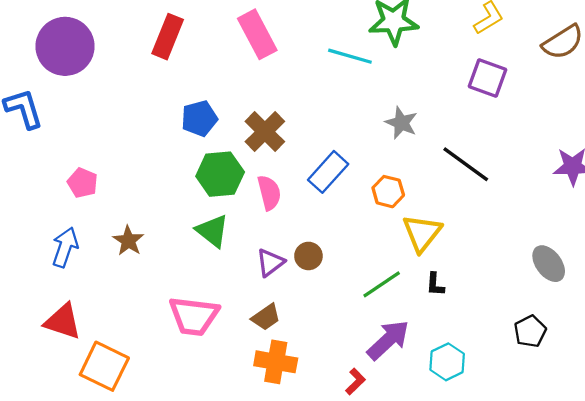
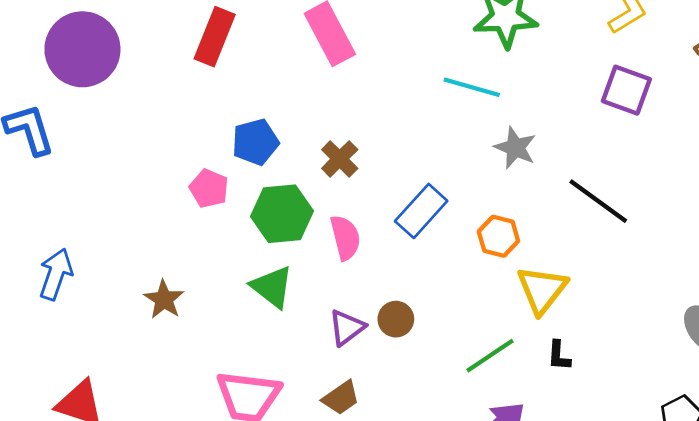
cyan line: (350, 56) -> (472, 87), moved
brown cross: (265, 132) -> (340, 159), size x0.7
pink pentagon: (82, 183) -> (209, 188), moved
blue arrow: (65, 247) -> (56, 274), moved

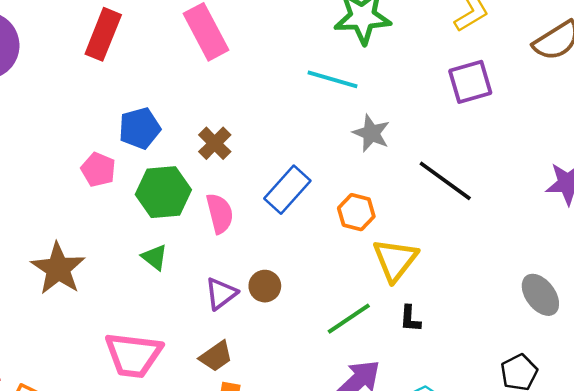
purple square: (626, 90) -> (470, 82), turned -36
green triangle: (272, 287) -> (155, 257), size x0.7
brown star: (164, 299) -> (58, 269), size x1.5

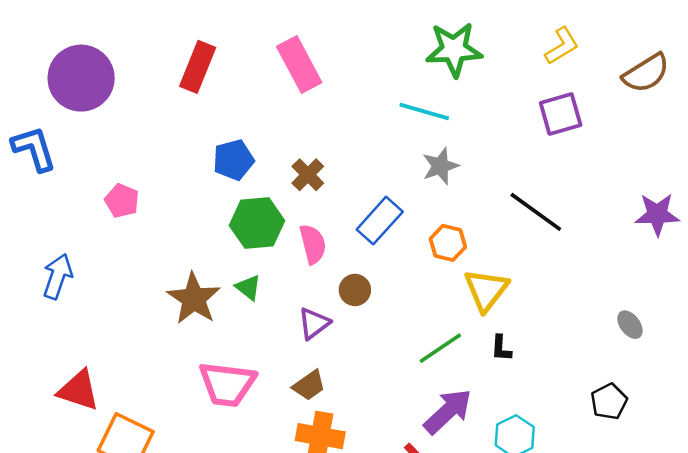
gray star: (371, 133) -> (440, 166), moved, turned 30
pink pentagon: (98, 170) -> (122, 201), moved
brown star: (58, 269) -> (194, 299), moved
brown circle: (265, 286) -> (355, 290), moved
gray ellipse: (540, 295) -> (630, 325), size x0.7

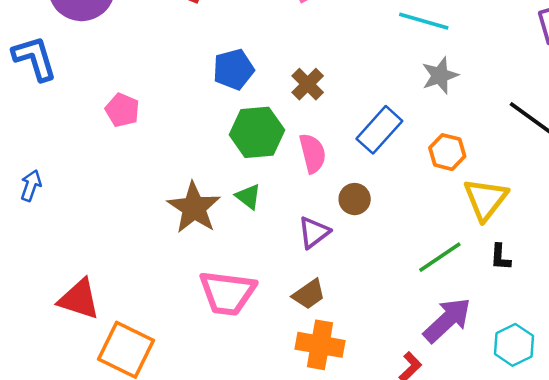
blue arrow: (58, 276) -> (31, 185), moved, size x0.7

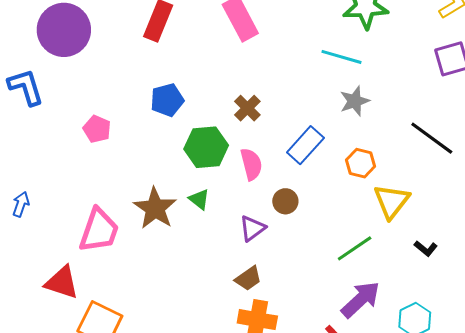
blue pentagon: (234, 69) -> (167, 100), moved
blue arrow: (31, 185) -> (21, 204), moved
black L-shape: (500, 257) -> (426, 248), moved, turned -55
pink trapezoid: (227, 293) -> (99, 230), moved, turned -78

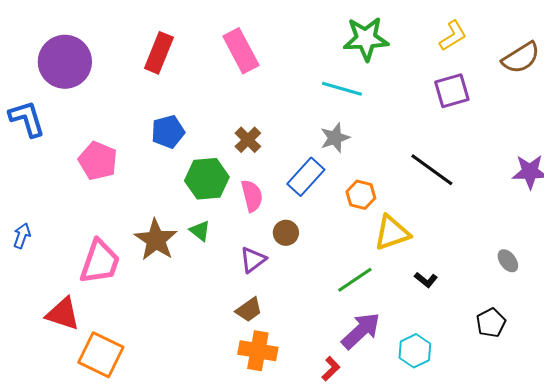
gray star: (355, 101) -> (335, 138), moved
pink pentagon: (97, 129) -> (98, 161), size x1.4
yellow triangle: (392, 201) -> (392, 233), turned 33

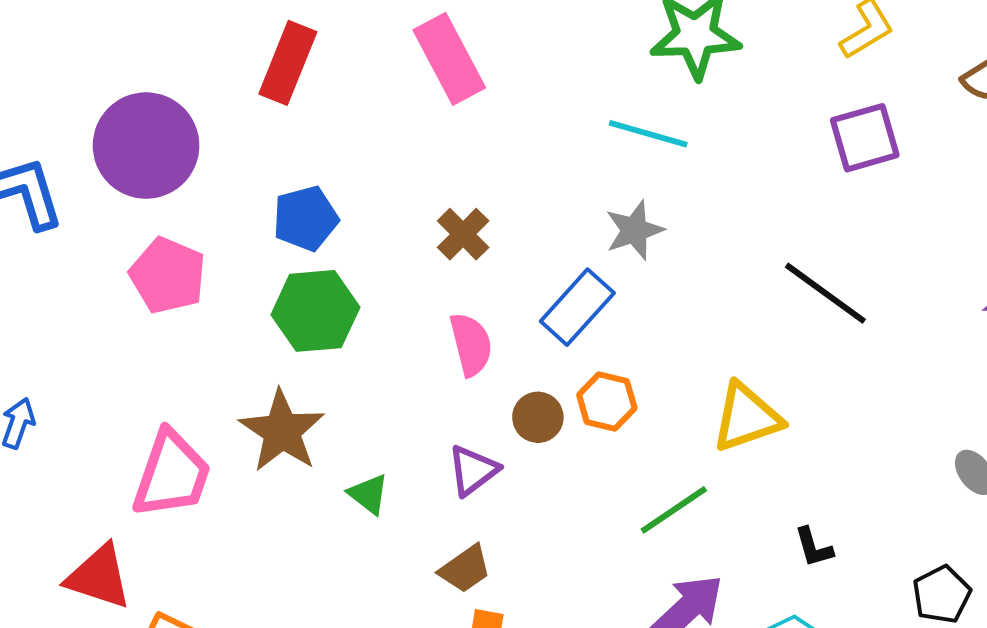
purple circle: (65, 62) -> (146, 146), moved
green hexagon: (207, 179) -> (315, 311), moved
orange hexagon: (361, 195) -> (607, 402), moved
green triangle: (200, 231) -> (369, 494), moved
black L-shape: (426, 280) -> (814, 547), moved, turned 35

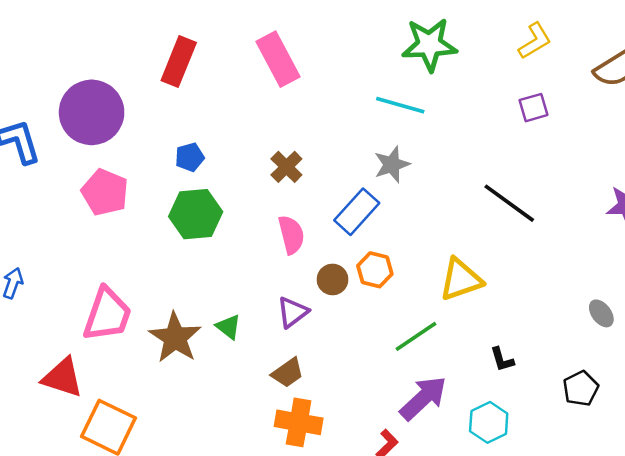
purple square: (865, 138) -> (533, 108), size x0.7
blue pentagon: (306, 218) -> (190, 157), size x0.7
brown star: (282, 431) -> (175, 338), moved

